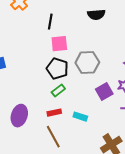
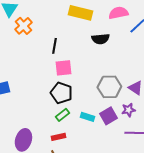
gray hexagon: (87, 63) -> (109, 87), moved
cyan rectangle: (80, 117) -> (87, 117), moved

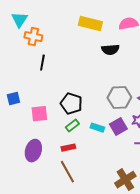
orange cross: (23, 26) -> (33, 37), turned -36
black line: (54, 46) -> (42, 63), moved
pink square: (63, 68) -> (39, 114), moved

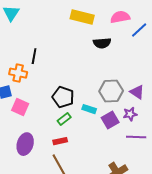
orange cross: (33, 37) -> (18, 73), moved
pink square: (39, 114) -> (20, 107), moved, turned 30
cyan rectangle: (97, 128) -> (89, 109), moved

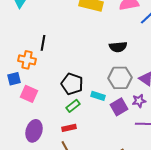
black semicircle: (102, 43) -> (118, 47), moved

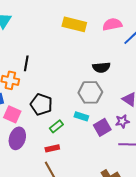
gray hexagon: (120, 78) -> (90, 92), moved
black pentagon: (72, 84) -> (41, 104), moved
purple ellipse: (34, 131) -> (17, 138), moved

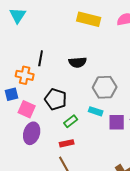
black semicircle: (101, 67) -> (78, 62), moved
purple square: (102, 127) -> (117, 122), turned 30

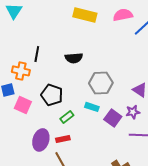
purple square: (117, 122) -> (113, 118), turned 36
purple ellipse: (32, 133) -> (41, 140), moved

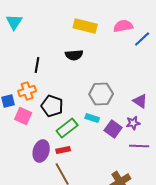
black semicircle: (74, 58) -> (74, 55), moved
orange cross: (21, 71) -> (27, 91), moved, turned -30
green rectangle: (67, 117) -> (67, 128), size x1.5

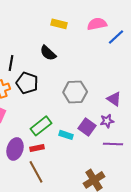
yellow rectangle: (85, 26) -> (59, 24), size x0.7
black semicircle: (74, 55) -> (48, 53), turned 48
black pentagon: (52, 106) -> (27, 83), moved
cyan rectangle: (92, 118) -> (66, 135), moved

